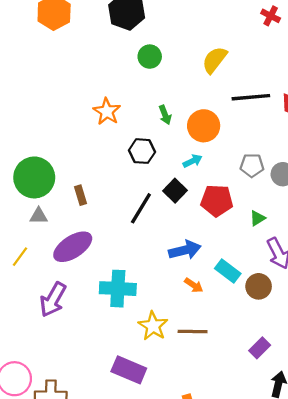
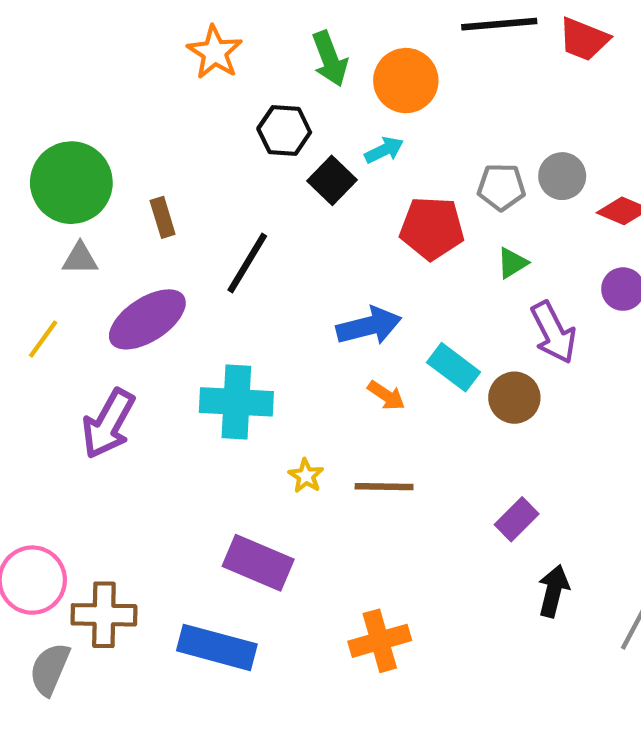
green arrow: (165, 115) -> (330, 59), size x1.4
gray pentagon: (252, 165) -> (501, 187), moved
black square: (175, 191) -> (332, 180), moved
black line: (141, 208) -> (247, 263), moved
yellow star: (153, 326) -> (306, 476), size x0.6

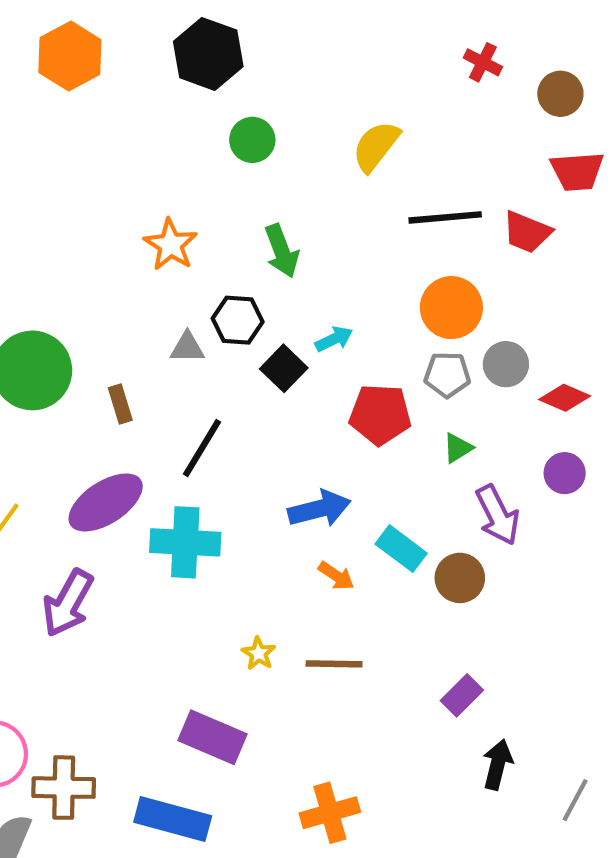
orange circle: (406, 81) -> (451, 308), moved
gray triangle: (80, 259) -> (187, 347), moved
cyan cross: (236, 402) -> (185, 542), moved

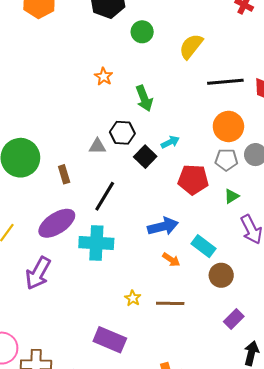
green circle: (252, 140) -> (142, 32), moved
orange star: (171, 245) -> (104, 77), moved, size x0.7
brown circle: (460, 578) -> (221, 275), moved

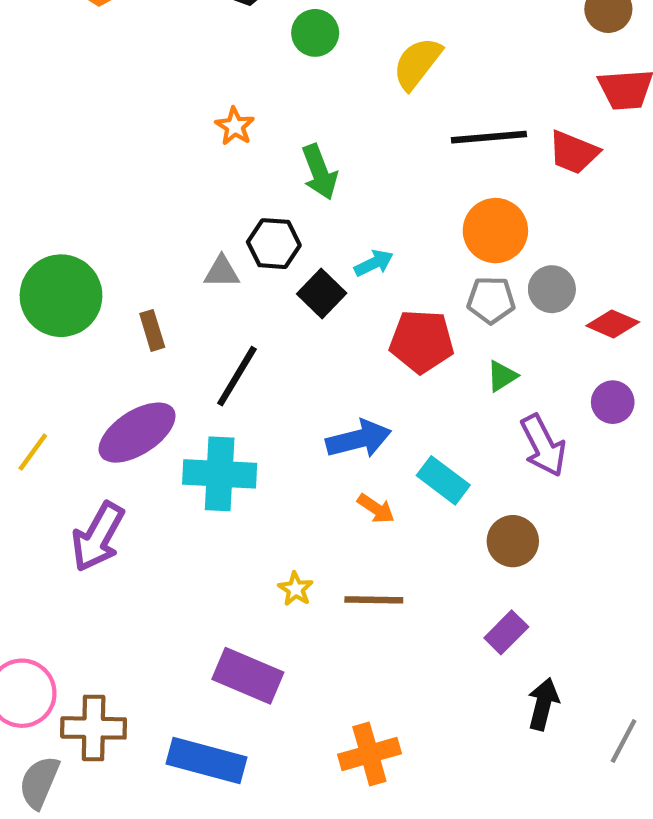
brown circle: (221, 275) -> (513, 541), moved

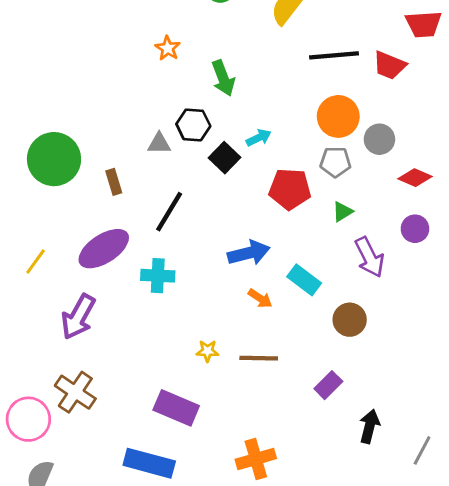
gray circle: (552, 289) -> (379, 139), moved
cyan cross: (220, 474) -> (158, 276), size x0.7
yellow star: (296, 589) -> (207, 351), turned -30
purple rectangle: (506, 632) -> (328, 385), moved
brown cross: (94, 728) -> (75, 392), moved, turned 33

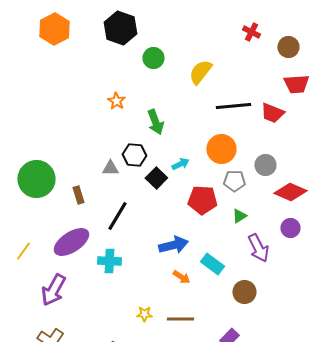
orange circle: (338, 116) -> (221, 149), moved
red diamond: (415, 178) -> (290, 192), size x1.4

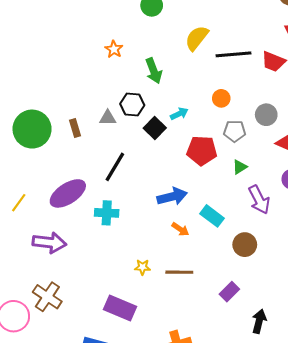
yellow semicircle: (200, 72) -> (197, 38), moved
orange circle: (221, 149) -> (221, 98), size x0.6
brown rectangle: (78, 195) -> (75, 128), moved
purple arrow: (53, 290) -> (49, 243), turned -112

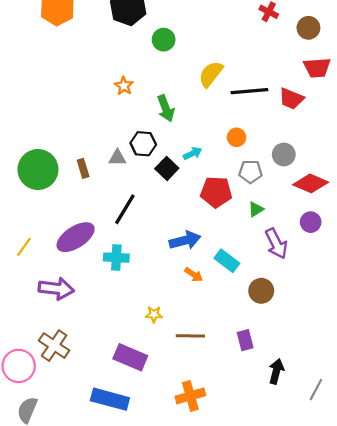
brown line: (179, 272) -> (190, 336), moved
purple rectangle: (229, 292) -> (245, 340), turned -60

